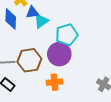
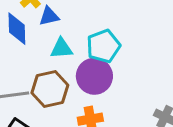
cyan triangle: (41, 21) -> (61, 48), moved, turned 35

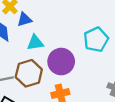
cyan pentagon: (103, 46) -> (96, 39), moved

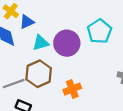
purple circle: (61, 62) -> (67, 43), moved

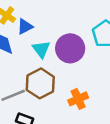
cyan triangle: (41, 43) -> (41, 49), turned -48

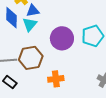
cyan triangle: (41, 49) -> (30, 24), moved

